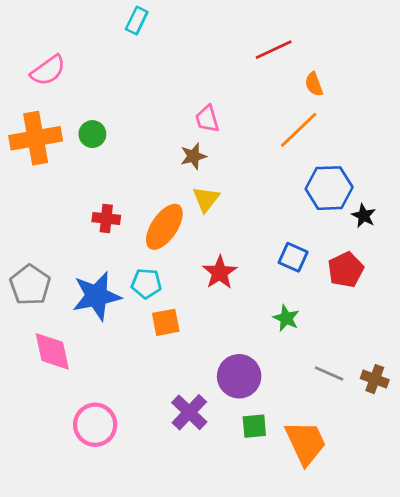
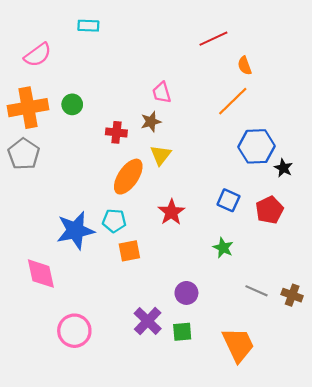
cyan rectangle: (137, 21) -> (88, 26), moved, turned 66
red cross: (106, 218) -> (116, 132), moved
gray pentagon: (30, 285) -> (24, 154), moved
purple circle: (239, 376) -> (186, 293), size x0.7
green square: (254, 426) -> (182, 332), moved

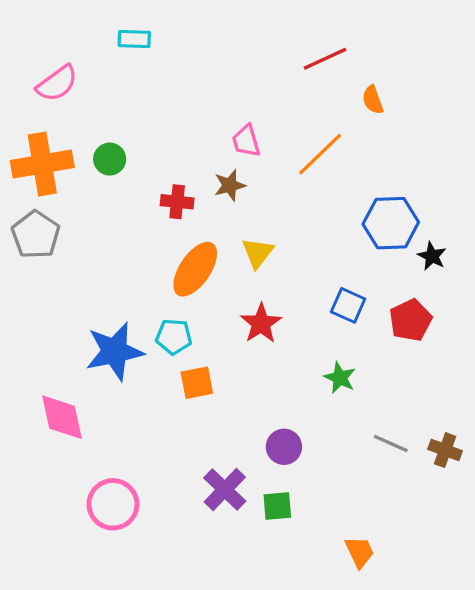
orange line: (233, 101) -> (320, 154), moved
yellow triangle: (161, 155) -> (258, 253), moved
orange trapezoid: (238, 345) -> (360, 552), moved, size x0.6

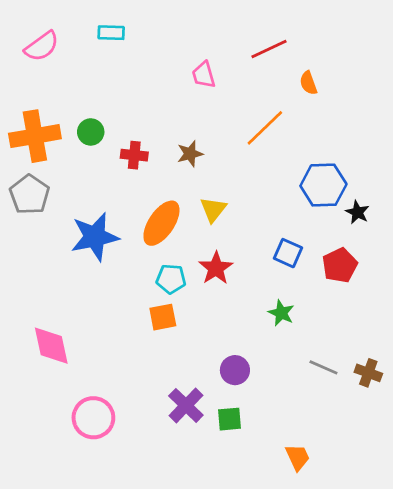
pink semicircle: (57, 83) -> (42, 46), moved
pink trapezoid: (246, 141) -> (204, 75), moved
red cross: (177, 202) -> (134, 155), moved
cyan pentagon: (174, 337) -> (171, 279), moved
blue star: (115, 351) -> (95, 237), moved

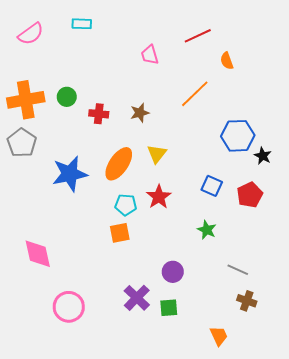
brown cross: (368, 373) -> (247, 301), moved

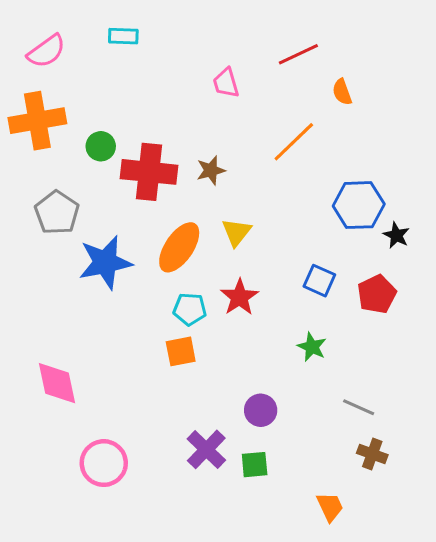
orange cross: (26, 100) -> (37, 121), moved
red cross: (99, 114) -> (149, 172), size x1.8
gray pentagon: (22, 143) -> (57, 213), moved

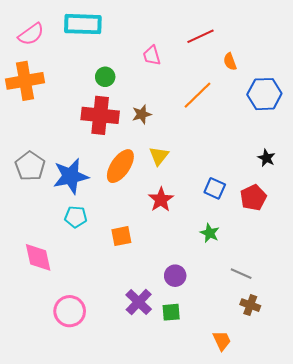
cyan rectangle: (123, 36) -> (83, 24), size x1.8
green circle: (101, 146) -> (105, 77), moved
blue hexagon: (359, 205) -> (264, 94), moved
gray pentagon: (57, 213) -> (30, 166), moved
cyan pentagon: (190, 309) -> (76, 217), moved

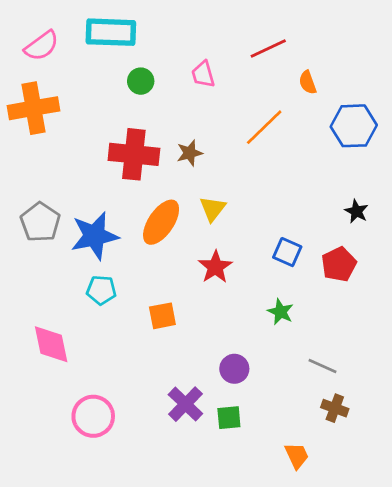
green circle: (105, 77) -> (141, 81), moved

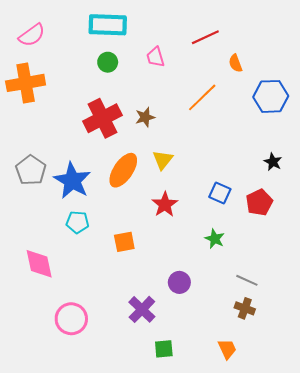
cyan rectangle: (111, 32) -> (108, 25), moved
red cross: (134, 154) -> (102, 118), turned -33
blue star: (95, 236) -> (72, 181), turned -30
brown cross: (335, 408) -> (245, 308), moved
green square: (229, 418) -> (164, 349), moved

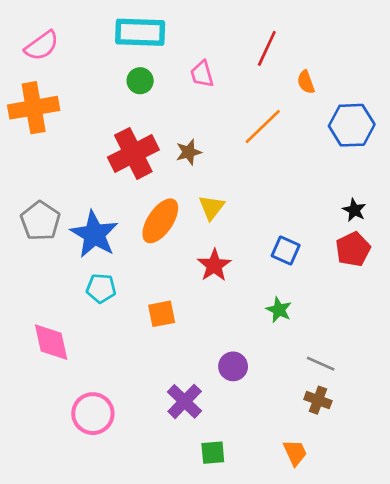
red line: (205, 37) -> (267, 48), turned -40
red pentagon: (259, 202) -> (353, 249), moved

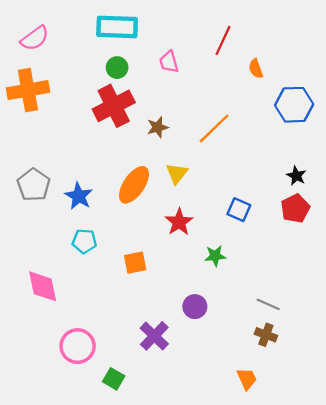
orange line: (263, 127) -> (214, 128), moved
red cross: (133, 153) -> (114, 106), moved
blue star: (94, 234) -> (79, 196), size x0.7
green star: (279, 310) -> (215, 256), moved, turned -30
green square: (213, 453) -> (114, 379), moved, turned 35

